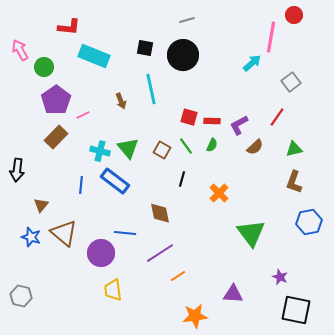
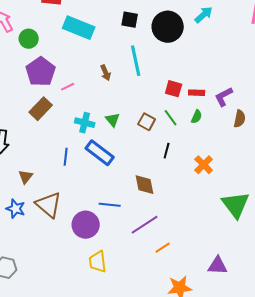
cyan arrow: (252, 63) -> (204, 15), moved
brown semicircle: (255, 147) -> (240, 119), turned -36
green triangle: (128, 148) -> (113, 120), size x0.7

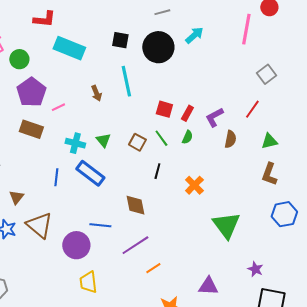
red rectangle: (197, 93) -> (187, 113), turned -63
brown rectangle: (41, 109) -> (31, 129), turned 65

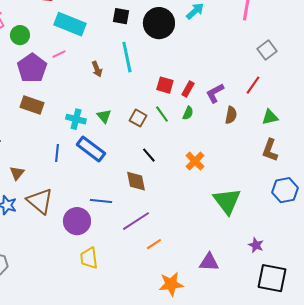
pink line: (58, 107) -> (59, 54), moved
black line: (157, 171) -> (149, 155), moved, turned -56

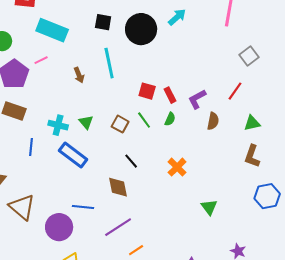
red rectangle: (188, 89) -> (170, 95), turned -56
blue line: (57, 153) -> (31, 147), moved
green triangle: (227, 201) -> (209, 207), size x0.6

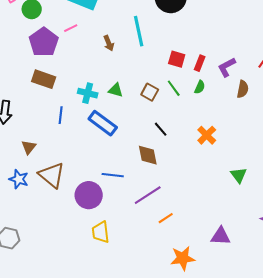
red rectangle: (170, 95) -> (200, 63), turned 49
green triangle: (86, 122) -> (116, 90), turned -35

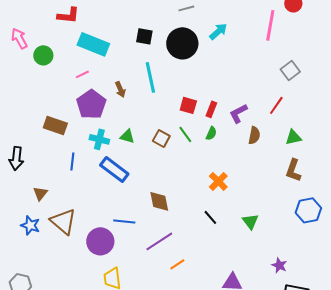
purple pentagon: (44, 42) -> (91, 104), moved
black line: (161, 129) -> (210, 217), moved

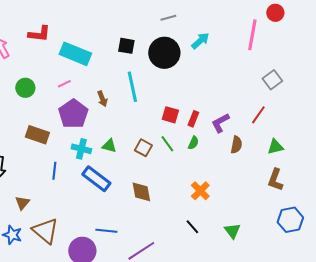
red L-shape: (68, 15) -> (39, 34), moved
green circle: (43, 55) -> (25, 88), moved
brown diamond: (159, 201) -> (141, 192), moved

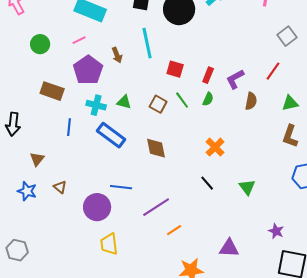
red square: (170, 115) -> (175, 69), moved
brown triangle: (45, 231) -> (60, 187), size x0.5

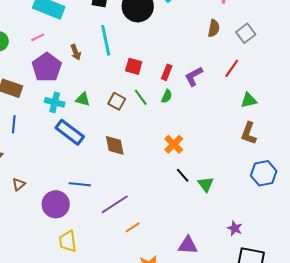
brown semicircle: (251, 101) -> (214, 28), moved
blue line: (69, 127) -> (14, 124), moved
black line: (207, 183) -> (183, 175), moved
brown triangle: (60, 187) -> (19, 184), turned 40

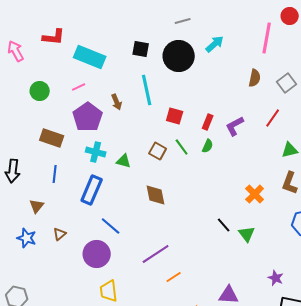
green triangle: (83, 99) -> (124, 161), moved
blue rectangle: (70, 132) -> (92, 190), moved, turned 76
orange cross: (174, 144) -> (255, 194), moved
blue line: (80, 184) -> (111, 226), moved, turned 35

